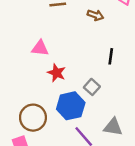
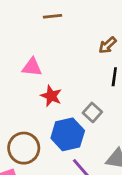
brown arrow: (95, 15) -> (107, 45), moved, turned 119

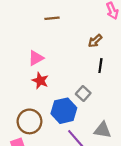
pink triangle: (32, 67) -> (36, 58), turned -35
red star: (51, 96) -> (40, 81), moved

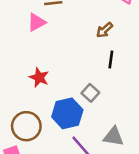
pink triangle: (36, 58) -> (37, 22), moved

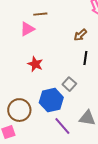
red star: (39, 77) -> (35, 64), moved

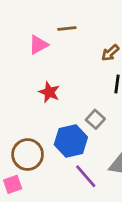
brown line: (40, 14) -> (67, 28), moved

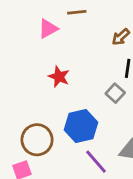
gray square: (95, 119) -> (115, 93), moved

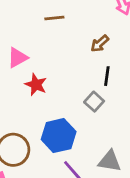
pink triangle: (48, 29) -> (18, 58), moved

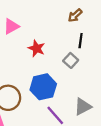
red star: (36, 85) -> (37, 48), moved
gray triangle: (110, 161) -> (83, 107), turned -36

